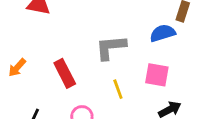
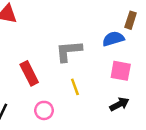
pink square: (157, 75) -> (121, 71), moved

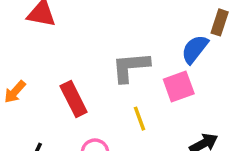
blue semicircle: (113, 39) -> (195, 49), turned -35
pink square: (121, 71) -> (179, 87), moved, turned -30

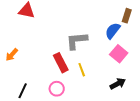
pink square: (179, 87) -> (119, 54), moved, turned -30
red rectangle: (74, 99) -> (61, 63), moved

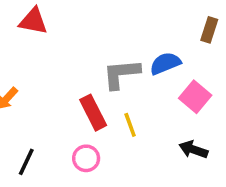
blue semicircle: (113, 31) -> (165, 63), moved, turned 30
black arrow: (118, 84) -> (193, 150), turned -133

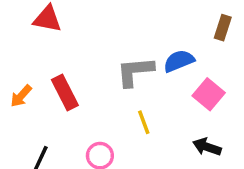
red rectangle: (93, 113) -> (65, 92), moved

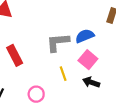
pink square: (209, 94) -> (88, 60), moved
black arrow: (207, 147) -> (91, 82), moved

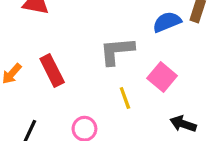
blue semicircle: (85, 36) -> (167, 22), moved
black arrow: (91, 82) -> (183, 124), moved

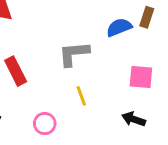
pink square: (162, 77) -> (141, 77), moved, turned -35

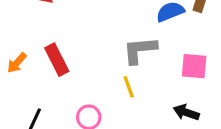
gray L-shape: (74, 54) -> (140, 50), moved

